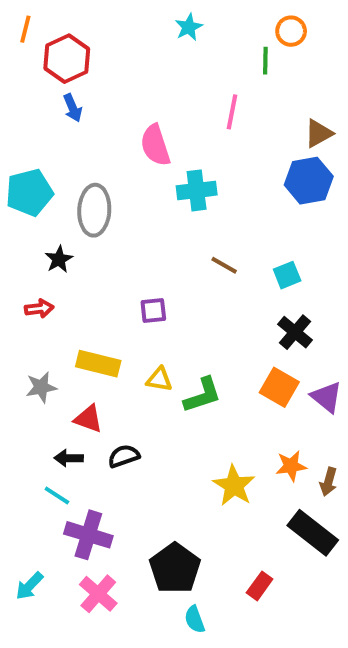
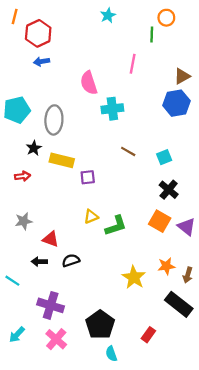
blue arrow: (73, 108) -> (42, 62), turned 104
yellow rectangle: (98, 364) -> (62, 160), moved
yellow triangle: (159, 379) -> (91, 217), turned -32
cyan line: (57, 495) -> (12, 281), moved

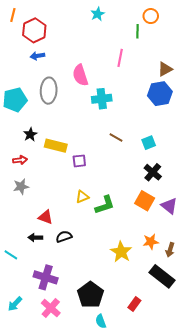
gray ellipse: (54, 120) -> (49, 91), moved
gray star: (24, 221) -> (21, 187), moved

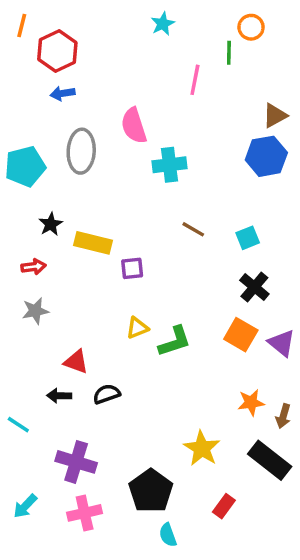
pink line: (120, 58) -> (195, 80), moved
yellow star: (121, 252) -> (202, 448), moved
pink cross: (51, 308) -> (85, 513), turned 36

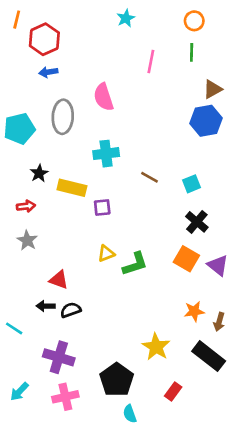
green line: (229, 53) -> (192, 52), moved
cyan cross: (169, 165) -> (106, 154), moved
gray star: (35, 311) -> (27, 240), turned -30
black semicircle: (107, 394) -> (71, 310), moved

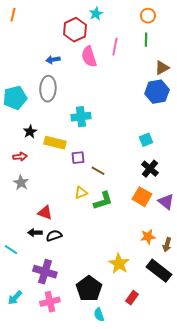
red hexagon: (44, 39) -> (75, 30), moved
blue arrow: (48, 72) -> (53, 60), moved
pink semicircle: (103, 97) -> (89, 57), moved
brown line: (149, 177) -> (98, 171), moved

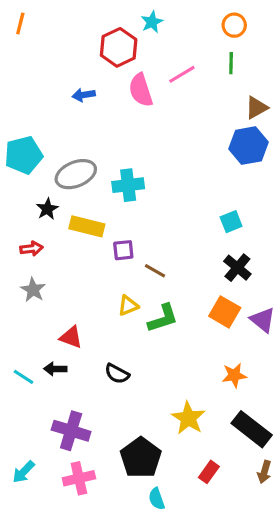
pink line: (115, 47) -> (182, 74), turned 48
gray ellipse: (48, 89) -> (76, 174), moved, turned 65
black semicircle: (54, 236) -> (117, 374), moved, turned -133
brown arrow: (167, 245) -> (264, 472), moved
cyan line: (11, 250) -> (24, 377), moved

